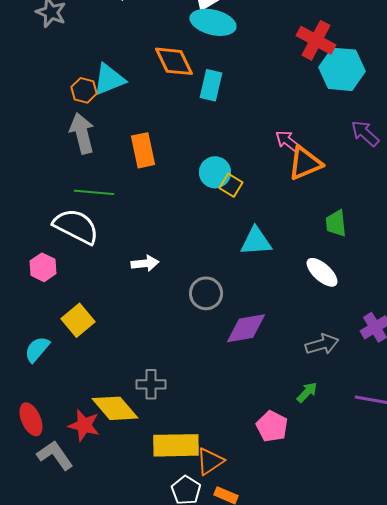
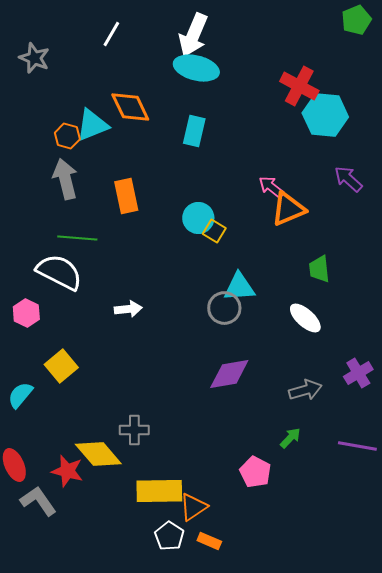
orange diamond: (174, 61) -> (130, 107), moved
gray circle: (206, 293) -> (224, 308), moved

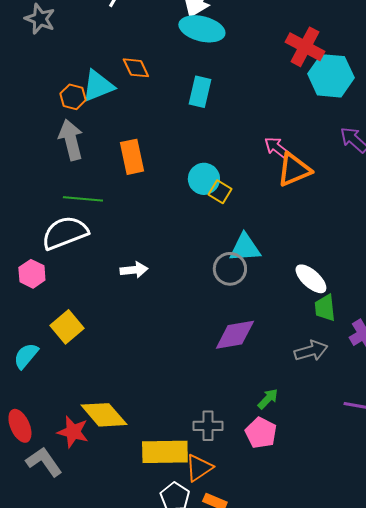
orange diamond: (130, 107) -> (136, 68), size x0.7
green trapezoid: (319, 269) -> (325, 308), moved
white semicircle: (59, 272) -> (65, 233), turned -48
gray cross: (134, 430) -> (208, 426), moved
green arrow: (290, 438) -> (268, 399), moved

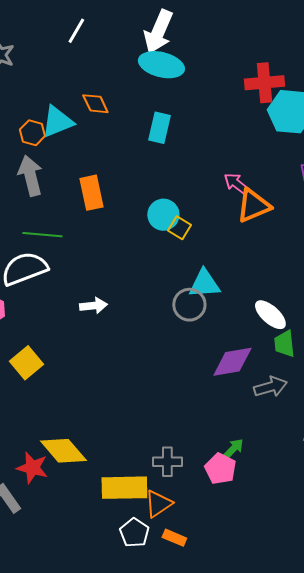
red cross: (305, 47) -> (264, 83), turned -33
purple diamond: (235, 335) -> (232, 362), moved
green arrow: (268, 399) -> (233, 449), moved

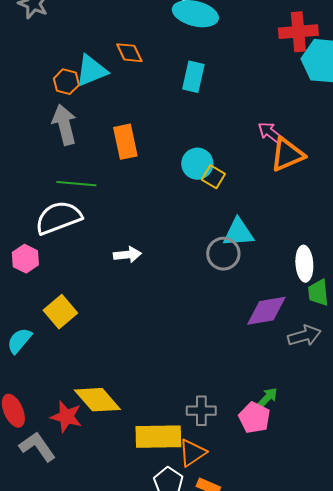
white ellipse: (270, 315) -> (304, 264), turned 44

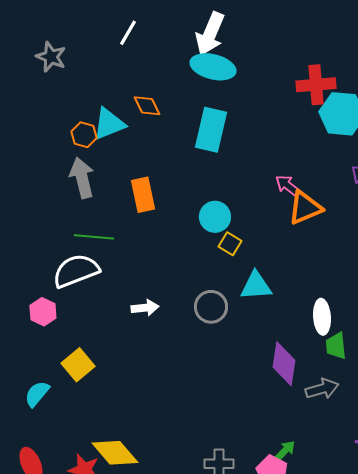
cyan rectangle: (193, 77) -> (211, 130), size x1.4
yellow square: (213, 177) -> (230, 244), moved
gray circle: (223, 254) -> (211, 307), moved
purple diamond: (266, 311) -> (284, 364), turned -72

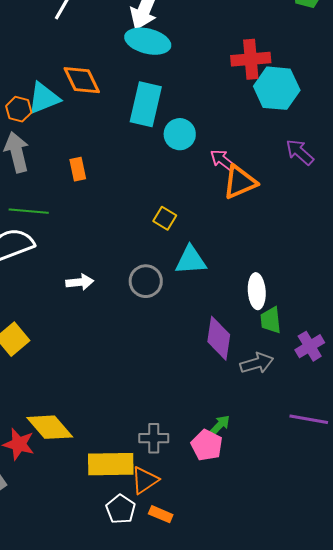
orange diamond: (147, 106) -> (82, 80), size x1.4
orange rectangle: (143, 195) -> (78, 169), size x0.7
cyan circle: (215, 217) -> (180, 134), moved

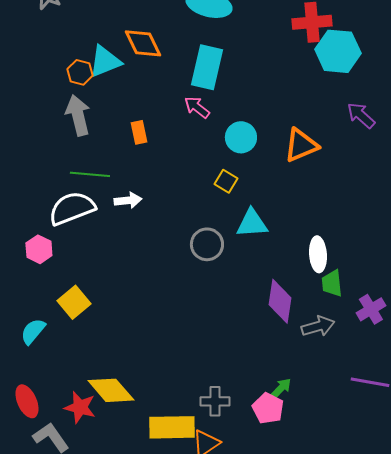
cyan circle: (180, 134) -> (241, 137), moved
pink arrow: (223, 160) -> (197, 107), moved
white arrow: (80, 282) -> (128, 200), moved

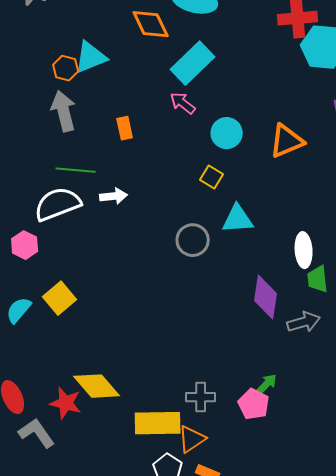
orange diamond: (143, 43) -> (151, 24), moved
cyan rectangle: (207, 67) -> (193, 63), turned 33
cyan semicircle: (33, 331) -> (19, 310), moved

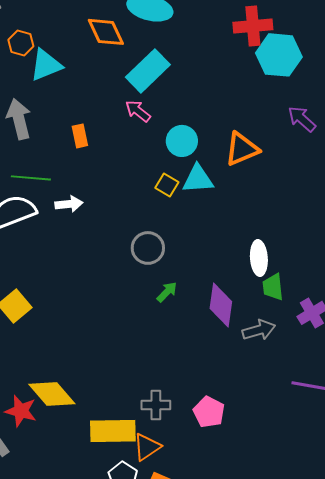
orange hexagon: (66, 68) -> (21, 43), moved
cyan triangle: (238, 219) -> (198, 179), moved
green arrow: (267, 384) -> (167, 292), moved

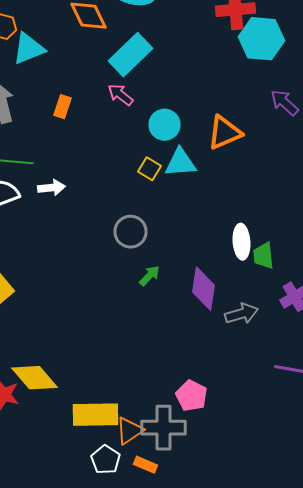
orange rectangle: (80, 136) -> (62, 107), moved, turned 30
green trapezoid: (273, 287) -> (264, 256), moved
gray cross: (156, 405) -> (164, 428), moved, size x1.5

